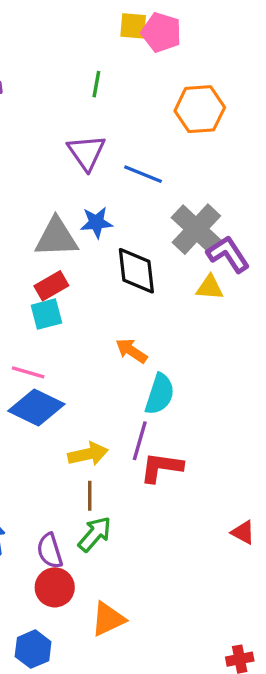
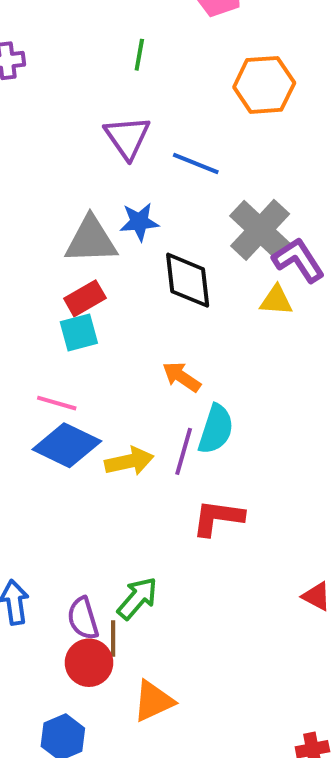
purple line: (140, 441) -> (184, 451), moved
yellow arrow: (88, 454) -> (129, 461), moved
brown line: (90, 496) -> (113, 639), moved

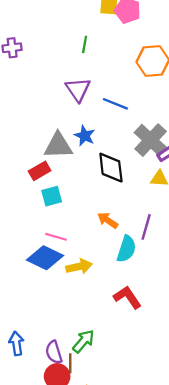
blue star: (139, 222) -> (85, 136), turned 30
red rectangle: (85, 298) -> (40, 171), moved
pink line: (57, 403) -> (56, 237), moved
purple line: (184, 451) -> (146, 227), moved
red L-shape: (218, 518) -> (127, 297), turned 48

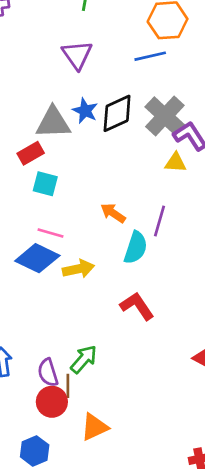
blue line: (115, 104) -> (150, 56), moved, turned -35
black diamond: (111, 168) -> (117, 113), moved, turned 72
cyan square: (52, 196) -> (45, 184), turned 30

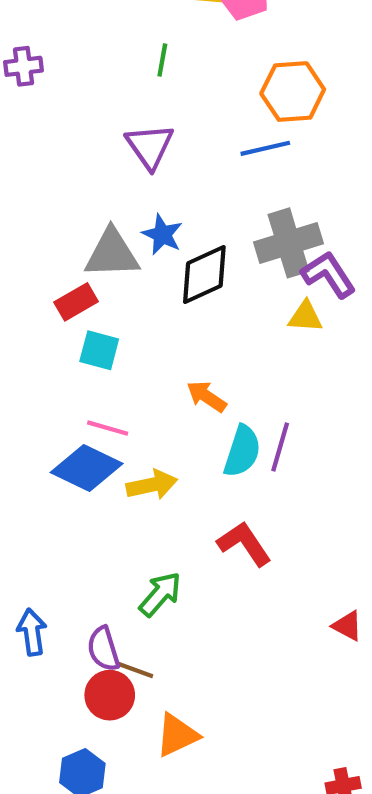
black diamond: (117, 113) -> (204, 275), moved
gray cross: (165, 116) -> (288, 243), turned 30
purple line: (160, 221) -> (280, 447), moved
green arrow: (84, 359) -> (160, 594), moved
brown line: (68, 386) -> (135, 670), turned -70

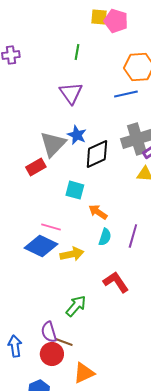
gray triangle: (112, 253) -> (53, 144), turned -44
cyan square: (99, 350) -> (75, 190), moved
cyan semicircle: (242, 451) -> (105, 237), moved, size x0.7
blue arrow: (32, 632) -> (15, 346), moved

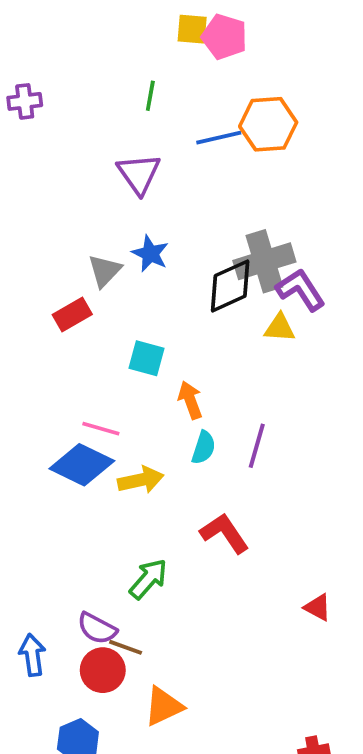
blue line: (126, 94) -> (219, 138), moved
gray triangle: (53, 144) -> (105, 271), size x0.7
black diamond: (97, 154) -> (230, 286), moved
orange arrow: (98, 212) -> (190, 400), turned 36
purple semicircle: (49, 332) -> (97, 628), turned -45

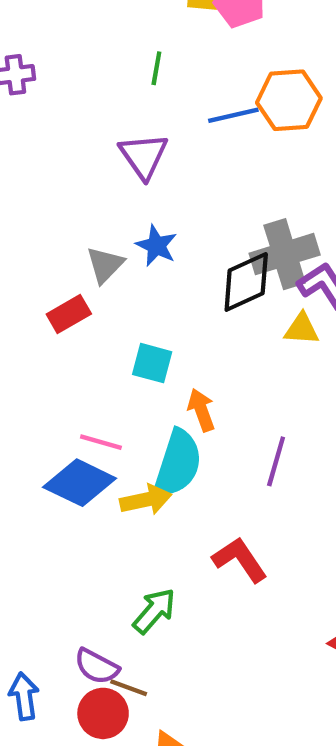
cyan semicircle: (204, 448) -> (178, 463), moved, size x1.8

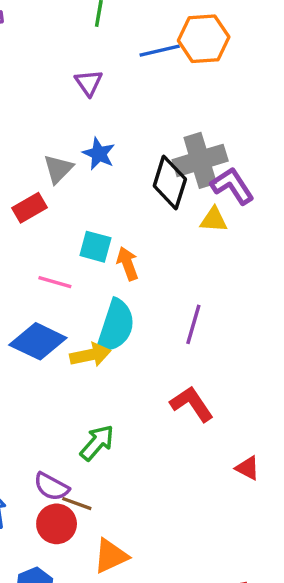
purple triangle: (144, 156) -> (89, 83), size x0.7
black diamond: (246, 282) -> (170, 182), turned -48
orange arrow: (201, 410) -> (128, 264), moved
pink line: (101, 442) -> (55, 282), moved
red L-shape: (240, 560) -> (192, 404), moved

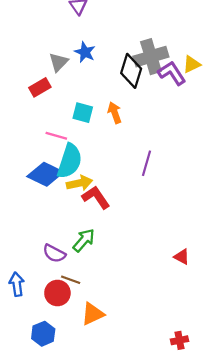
yellow triangle: (214, 220) -> (192, 64), moved, turned -30
orange arrow: (128, 264) -> (115, 113), moved
cyan semicircle: (116, 326) -> (70, 161), moved
red L-shape: (192, 404) -> (96, 197), moved
purple semicircle: (51, 487) -> (54, 253), moved

